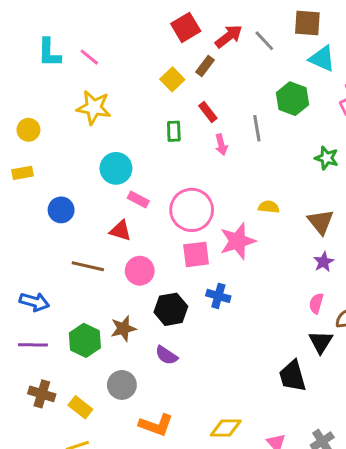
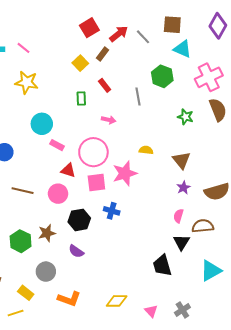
pink arrow: (221, 145) -> (109, 120), moved, turned -64
red triangle: (120, 231) -> (68, 170), moved
yellow rectangle: (80, 407) -> (26, 293), moved

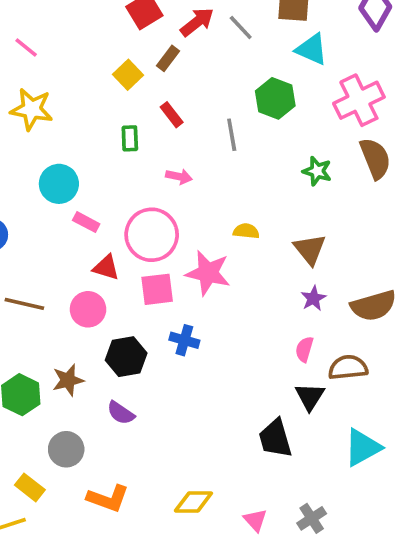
pink star: (125, 173) -> (208, 273), turned 30

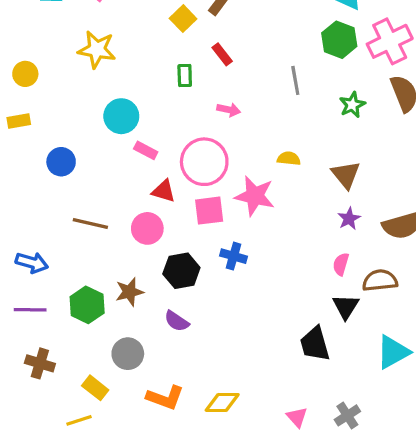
green hexagon: (275, 98) -> (339, 40), moved
gray line: (232, 135) -> (295, 80), moved
green star: (317, 171) -> (352, 105), turned 30
yellow diamond: (193, 502) -> (222, 402), moved

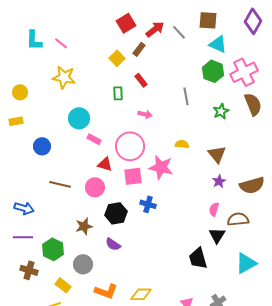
green hexagon: (87, 305) -> (53, 249), moved

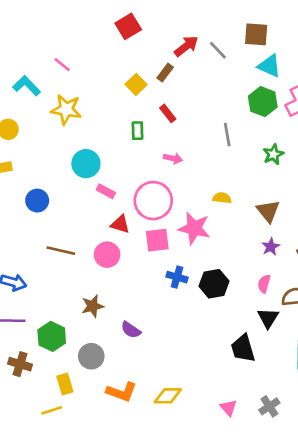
red square: (126, 23) -> (128, 26), moved
cyan L-shape: (34, 40) -> (27, 86), moved, turned 135
black hexagon: (116, 213) -> (214, 284), moved
yellow rectangle: (63, 285) -> (65, 384), turned 35

